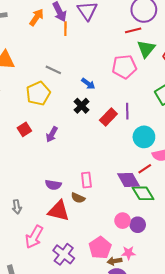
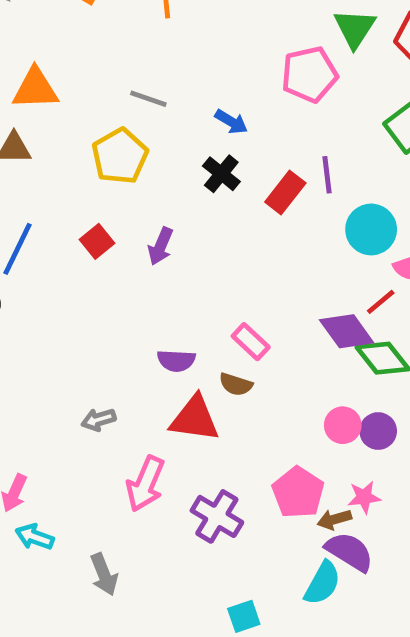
pink rectangle: (86, 180) -> (251, 342), turned -35
gray arrow: (17, 207) -> (99, 420), turned 88

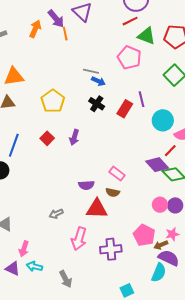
green triangle: (355, 28) -> (146, 36), turned -36
pink pentagon: (309, 74) -> (129, 58), turned -30
gray line: (148, 99) -> (91, 71), moved
purple cross: (217, 516) -> (111, 249), turned -30

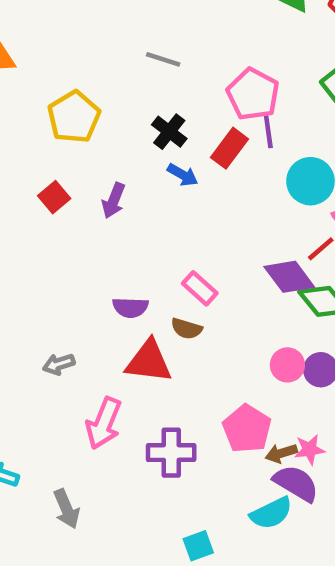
pink pentagon: (129, 58) -> (253, 94), moved
blue arrow: (98, 81) -> (183, 175), moved
pink star: (172, 234) -> (310, 449), moved
cyan semicircle: (159, 273) -> (271, 513), turned 36

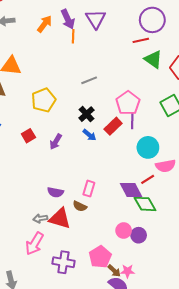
gray line: (163, 59) -> (89, 80), turned -49
pink rectangle: (200, 288) -> (89, 189), turned 56
gray arrow: (59, 364) -> (40, 219), moved
brown arrow: (281, 453) -> (114, 271), turned -128

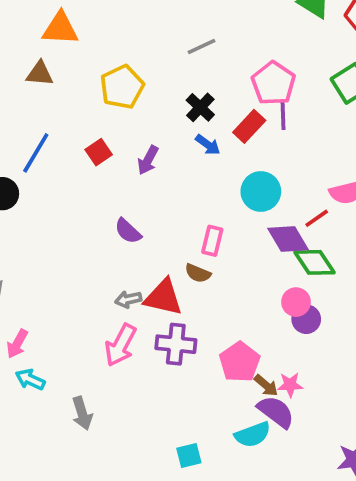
cyan circle: (148, 147) -> (261, 191), moved
purple semicircle: (55, 192) -> (128, 231), moved, turned 35
pink circle: (124, 231) -> (296, 302), moved
purple cross: (63, 262) -> (176, 344), moved

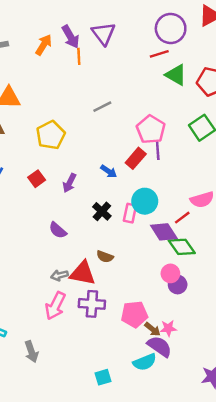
black cross: (200, 107) -> (102, 211), moved
pink rectangle: (212, 241) -> (130, 213), moved
pink pentagon: (240, 362) -> (134, 314), turned 30

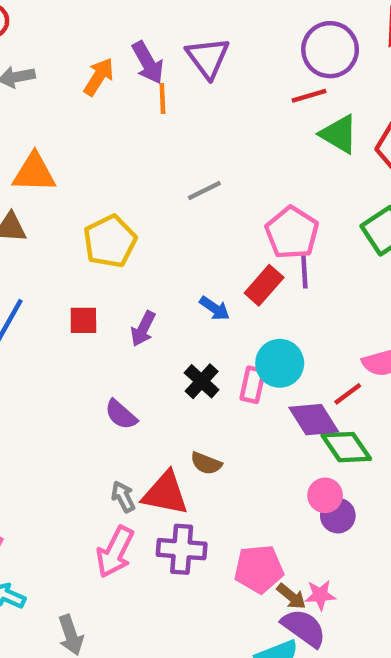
red square: (37, 179) -> (83, 320), turned 35
gray arrow: (59, 275) -> (123, 497), turned 77

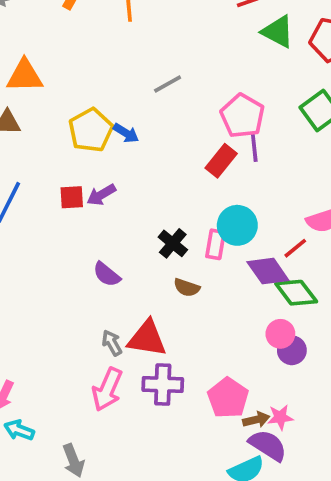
blue arrow: (215, 308) -> (126, 133), moved
purple arrow: (143, 329) -> (101, 195), moved, turned 36
brown semicircle: (206, 463) -> (187, 288), moved
pink pentagon: (259, 569) -> (228, 398), turned -30
brown arrow: (291, 596) -> (256, 420), turned -50

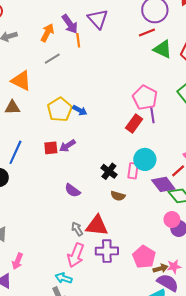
orange triangle: (25, 76) -> (21, 81), turned 30
gray line: (168, 84) -> (52, 59), moved
cyan arrow: (19, 430) -> (64, 278), moved

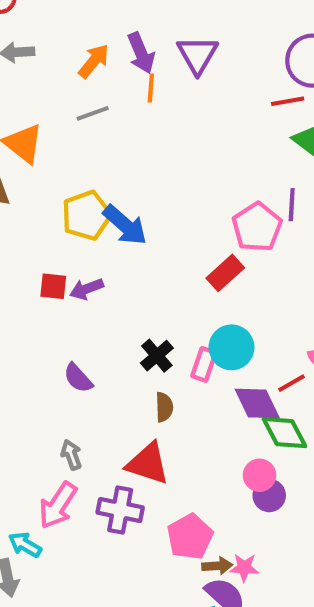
blue arrow: (80, 110) -> (125, 225), size x1.6
purple line: (152, 115) -> (292, 205), moved
brown semicircle: (118, 196) -> (164, 407), turned -120
red triangle: (97, 226) -> (148, 464), moved

